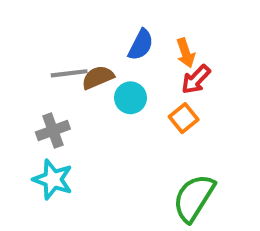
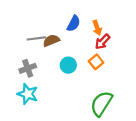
cyan circle: (131, 98) -> (68, 65), moved

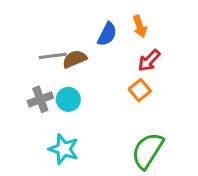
orange arrow: (97, 28) -> (140, 26), moved
cyan circle: (68, 65) -> (68, 99), moved
cyan star: (28, 94) -> (64, 149), moved

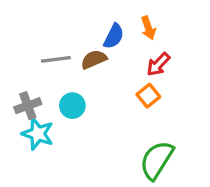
brown semicircle: (75, 59) -> (94, 59), moved
gray cross: (40, 99) -> (28, 106), moved
cyan star: (64, 149) -> (38, 134), moved

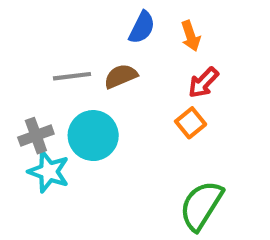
blue semicircle: (114, 36) -> (142, 27), moved
cyan circle: (72, 106) -> (93, 136), size x1.5

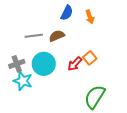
red arrow: (203, 83) -> (75, 64), moved

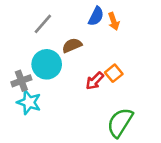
blue semicircle: (67, 13) -> (96, 16), moved
gray line: (34, 36) -> (43, 24), moved, turned -42
cyan circle: (44, 64) -> (47, 64), moved

